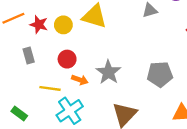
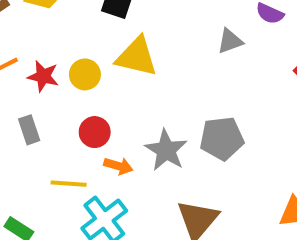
gray pentagon: (160, 74) -> (222, 138), moved

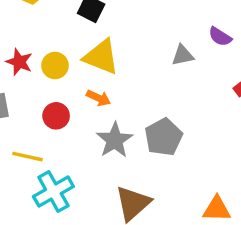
gray pentagon: (222, 138) -> (164, 137), turned -30
orange arrow: (118, 166) -> (99, 98), moved

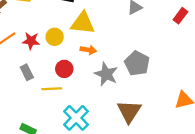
yellow line: (28, 157) -> (52, 89), moved

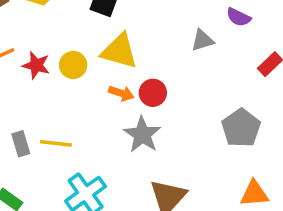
gray pentagon: (137, 63) -> (241, 128), moved
red circle: (64, 69) -> (153, 93), moved
gray rectangle: (27, 72) -> (21, 144), moved

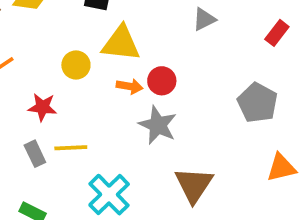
red star: (36, 65) -> (42, 107), moved

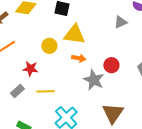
red circle: (162, 81) -> (111, 65), moved
gray rectangle: (35, 154) -> (17, 91), moved, turned 72

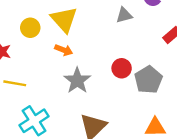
yellow triangle: (74, 34) -> (64, 20), turned 30
red circle: (111, 65) -> (122, 68), moved

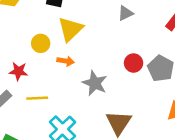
yellow triangle: (64, 20) -> (70, 29), turned 40
orange arrow: (64, 50) -> (66, 61), moved

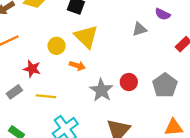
yellow triangle: (70, 29) -> (86, 37), turned -40
red circle: (134, 63) -> (129, 82), moved

